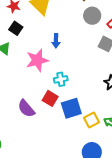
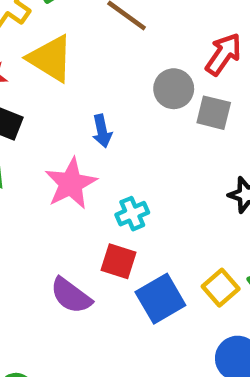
gray circle: (92, 16) -> (174, 89), moved
blue square: (71, 108) -> (160, 299), moved

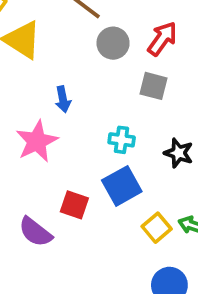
gray circle: (174, 89) -> (113, 43), moved
cyan cross: (132, 214) -> (122, 140), moved, turned 30
blue square: (160, 299) -> (122, 186), moved

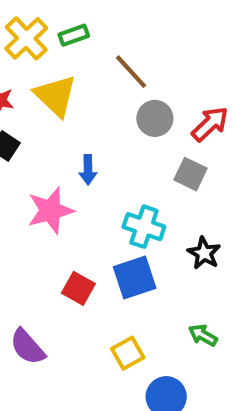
cyan cross: (122, 140) -> (144, 227), size x1.4
yellow square: (157, 228) -> (128, 353), moved
purple semicircle: (35, 232) -> (27, 347), moved

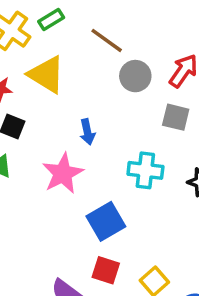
blue square: (135, 278) -> (106, 221), moved
red square: (78, 288) -> (106, 270), moved

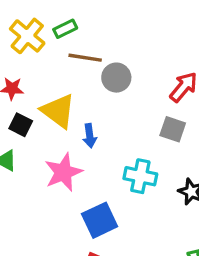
brown line: (107, 40) -> (85, 58), moved, turned -32
yellow triangle: (46, 75) -> (58, 111), moved
gray circle: (135, 76) -> (116, 78), moved

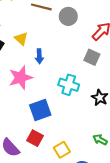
gray circle: (116, 78) -> (68, 16), moved
yellow triangle: (58, 111) -> (21, 39), size x0.6

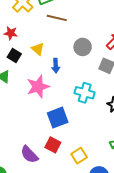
gray circle: (68, 16) -> (83, 47), moved

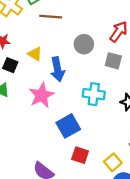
blue arrow: (56, 66) -> (57, 69), size x1.5
red square: (53, 145) -> (80, 155), moved
yellow square: (79, 156) -> (113, 162), moved

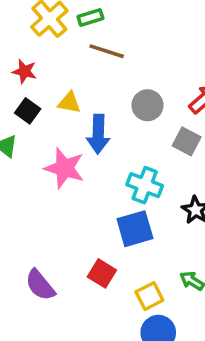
yellow triangle: (35, 54) -> (69, 103), turned -35
pink star: (42, 95) -> (64, 168), turned 30
blue square: (68, 126) -> (135, 229), moved

